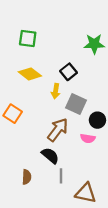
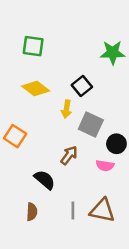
brown arrow: (58, 130) -> (69, 155), size x0.7
black semicircle: (50, 156) -> (45, 180), moved
brown triangle: (86, 193) -> (102, 211), moved

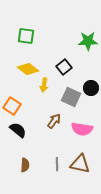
yellow arrow: (66, 109) -> (44, 85), moved
black circle: (116, 144) -> (91, 88), moved
pink semicircle: (105, 166) -> (82, 129), size x1.5
black semicircle: (45, 180) -> (18, 130), moved

